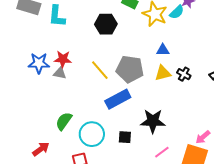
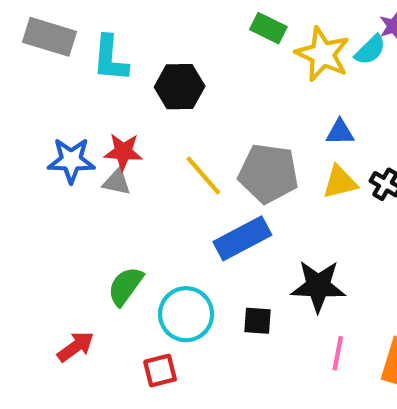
black hexagon: (106, 24) -> (180, 87), moved
pink line: (162, 152) -> (338, 353), turned -42

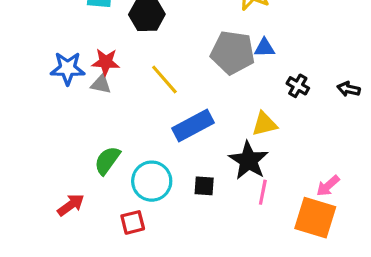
gray pentagon: (268, 173) -> (233, 52), moved
yellow triangle: (340, 182) -> (264, 124), moved
black star: (318, 286) -> (249, 160), turned 30
pink line: (338, 353) -> (263, 192), moved

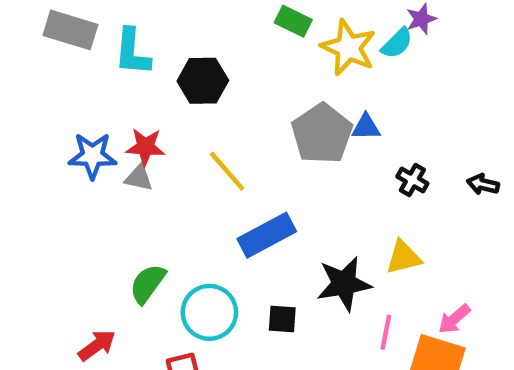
gray pentagon: (233, 52) -> (322, 134), turned 30
yellow triangle: (264, 124) -> (404, 257), moved
black star: (249, 160) -> (344, 284), turned 30
pink line: (263, 192) -> (386, 332), moved

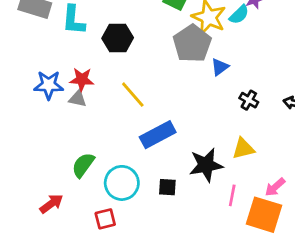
blue triangle: (366, 127) -> (220, 67), turned -36
gray pentagon: (322, 134) -> (192, 44), moved

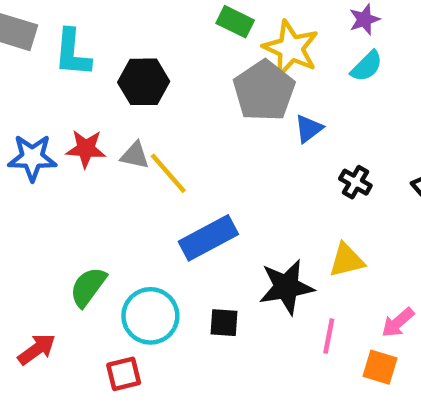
cyan semicircle: (239, 15) -> (367, 66), moved
gray triangle: (78, 99) -> (135, 155), moved
orange square: (264, 215) -> (380, 367), size x0.6

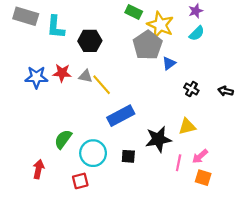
pink arrow: (398, 323) -> (200, 156), moved
red arrow: (37, 349) -> (39, 169), turned -42

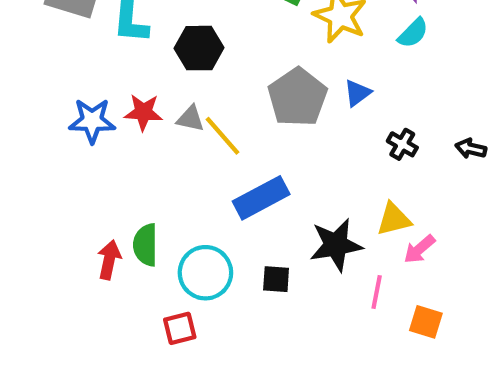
gray pentagon: (148, 45) -> (297, 97), moved
green semicircle: (63, 139) -> (146, 245), turned -36
pink arrow: (200, 156) -> (419, 249), moved
red arrow: (39, 169) -> (109, 260), moved

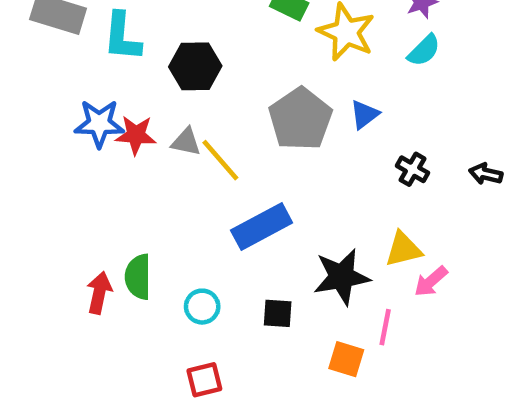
blue star: (92, 121) -> (99, 124), moved
cyan circle: (205, 273) -> (202, 307), size x0.6
orange square: (426, 322) -> (346, 359), moved
red square: (180, 328) -> (204, 380), moved

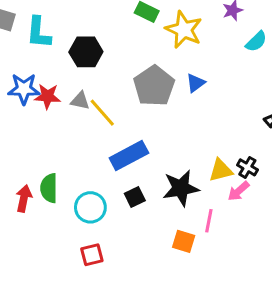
cyan semicircle: (424, 50) -> (256, 41), moved
black cross: (413, 169) -> (247, 167), moved
cyan circle: (202, 307) -> (90, 207), size x1.4
black square: (278, 313) -> (135, 197), moved, turned -30

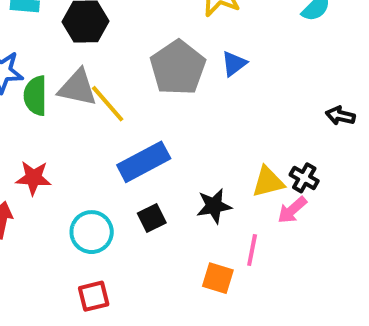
red star: (47, 96) -> (33, 178), moved
gray triangle: (80, 101) -> (78, 88), size x1.5
green semicircle: (49, 188) -> (35, 96), moved
black star: (181, 188) -> (214, 206), size x0.7

